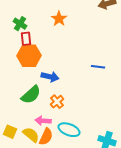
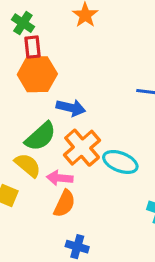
orange cross: (57, 102) -> (82, 148), size x1.6
cyan ellipse: (69, 130) -> (120, 162), moved
yellow semicircle: (31, 135) -> (28, 165), moved

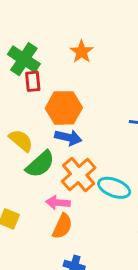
green cross: (23, 23) -> (24, 59), size x1.5
orange hexagon: (37, 74) -> (64, 108), moved
yellow semicircle: (28, 165) -> (21, 140), moved

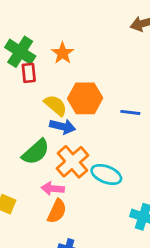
orange star: (82, 52) -> (63, 53), moved
orange hexagon: (64, 108) -> (85, 98), moved
yellow semicircle: (21, 140) -> (56, 105), moved

